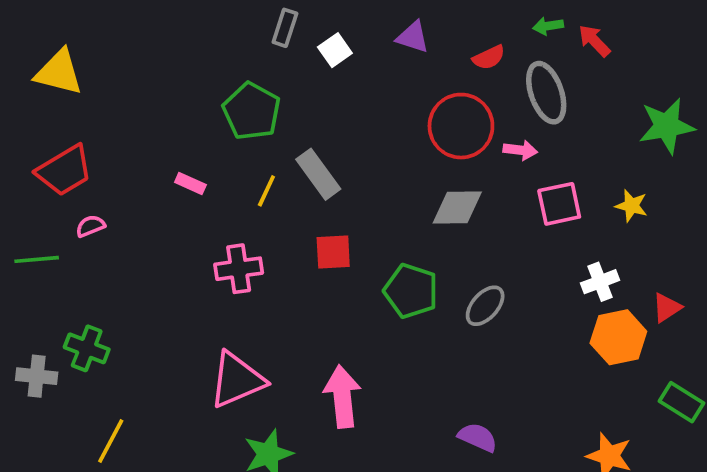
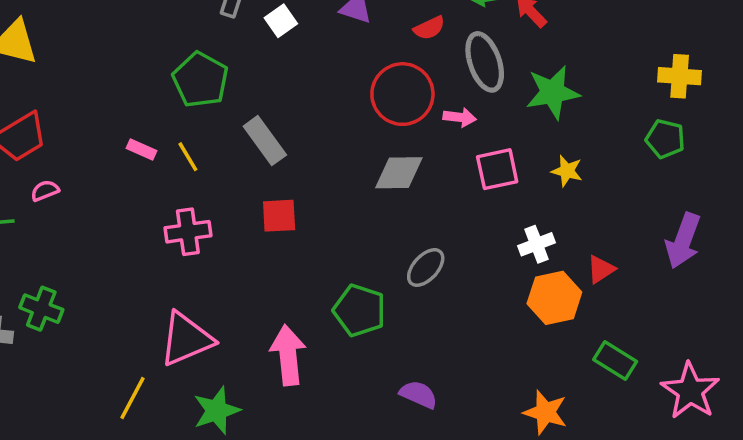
green star: (667, 126) -> (553, 92), moved
yellow line: (266, 191) -> (188, 157), moved, turned -56
green pentagon: (411, 291) -> (360, 310), moved
yellow line: (111, 441) -> (133, 398), moved

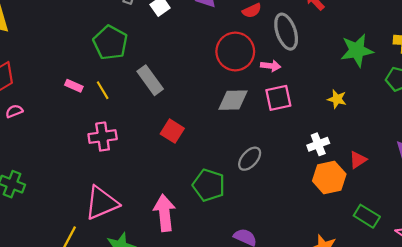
green star: (553, 92) -> (357, 50), moved
pink square: (497, 169) -> (278, 98), moved
red square: (279, 216) -> (172, 131), moved, turned 35

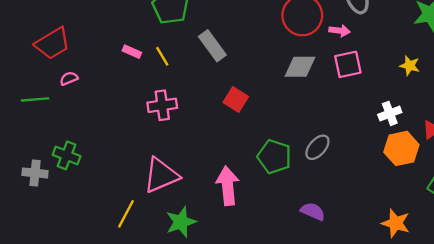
gray ellipse: (250, 159) -> (317, 147), moved

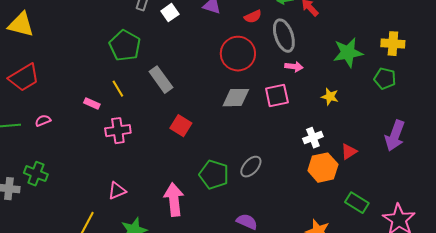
pink arrow: (340, 31) -> (294, 67), moved
pink rectangle: (132, 52) -> (92, 104), moved
pink semicircle: (69, 78) -> (43, 121), moved
pink triangle: (161, 175) -> (117, 191), size x0.6

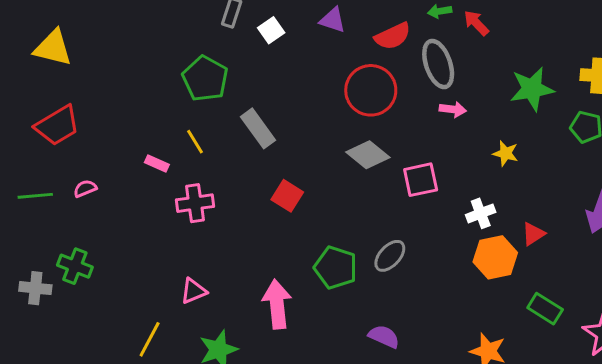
red semicircle: (253, 17) -> (393, 36), size x1.4
pink square: (277, 96) -> (421, 180), moved
gray diamond: (236, 98) -> (368, 155), turned 40

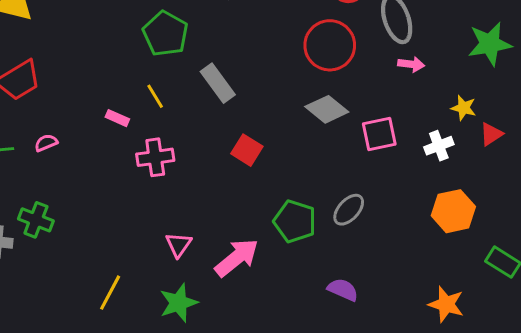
white cross: (481, 213) -> (439, 146), moved
red triangle: (533, 234) -> (491, 134), moved
pink triangle: (194, 291) -> (178, 245), moved, turned -32
pink arrow: (277, 304) -> (237, 258), turned 57

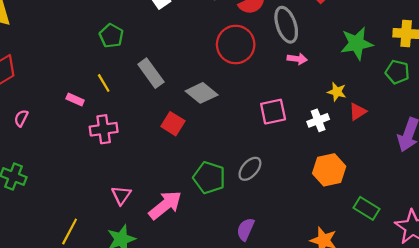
green pentagon: (165, 34) -> (111, 36), size x0.7
gray diamond: (327, 109) -> (202, 93), moved
pink semicircle: (46, 143) -> (21, 118), turned -42
purple semicircle: (343, 290) -> (246, 229), turned -90

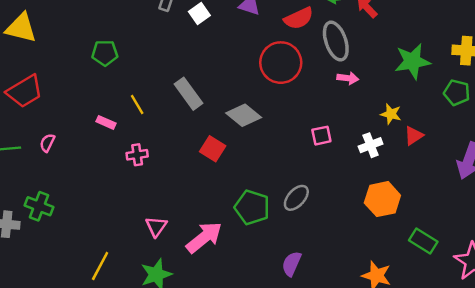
green pentagon: (111, 36) -> (105, 53), moved, turned -30
pink square: (273, 112) -> (321, 136), size x0.7
pink cross: (104, 129) -> (137, 155), size x0.7

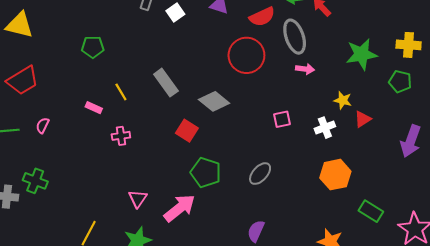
green pentagon: (252, 207) -> (206, 172), moved

